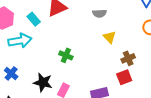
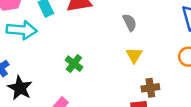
gray semicircle: (100, 13) -> (130, 22), turned -128
black star: (43, 82) -> (20, 88), moved

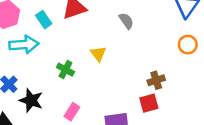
yellow triangle: (134, 55) -> (98, 54), moved
green cross: (74, 64) -> (65, 70), moved

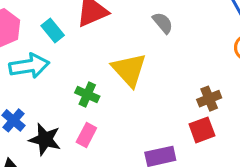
yellow triangle: (98, 54) -> (129, 70), size x1.6
pink rectangle: (72, 112) -> (86, 135), moved

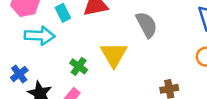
gray semicircle: (163, 23) -> (147, 25), size x1.5

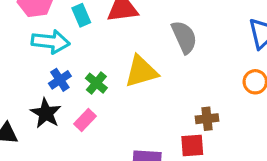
yellow triangle: (114, 55) -> (141, 71), turned 40
blue cross: (19, 74) -> (60, 80), moved

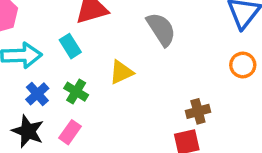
cyan rectangle: (81, 15) -> (70, 46), moved
yellow triangle: (141, 71) -> (121, 72), size x0.7

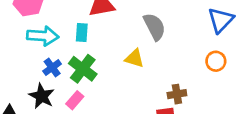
cyan rectangle: (70, 46) -> (82, 33), turned 30
yellow triangle: (121, 72) -> (134, 58), moved, turned 36
green cross: (76, 92) -> (83, 69), size x1.5

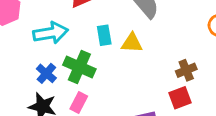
cyan rectangle: (82, 33) -> (104, 35), moved
cyan arrow: (43, 36) -> (51, 33), moved

